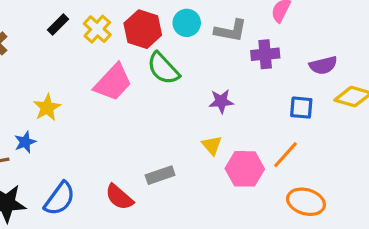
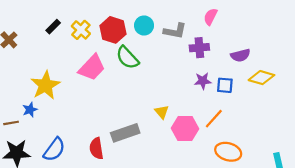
purple star: (221, 101) -> (203, 81), moved
yellow star: (47, 108) -> (45, 85), size x1.5
gray rectangle: (160, 175) -> (125, 133), size x1.4
red semicircle: (119, 197) -> (96, 148), turned 40

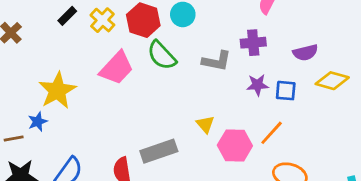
gray L-shape: (175, 31) -> (217, 61), moved

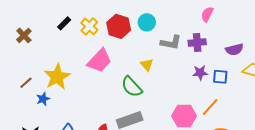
green semicircle: (162, 55) -> (132, 87), moved
gray L-shape: (217, 61) -> (171, 42), moved
yellow triangle: (205, 124) -> (147, 65), moved
brown line: (14, 138) -> (26, 83), moved, turned -32

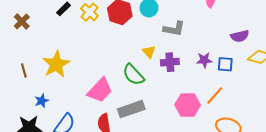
purple cross: (197, 42) -> (170, 62), moved
pink trapezoid: (99, 61) -> (100, 90), moved
brown line: (26, 83) -> (24, 71), turned -64
blue star: (43, 99) -> (42, 101), moved

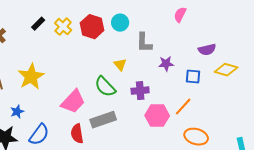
gray L-shape: (174, 29) -> (144, 43), turned 80
purple star: (204, 60) -> (166, 64), moved
purple cross: (170, 62) -> (140, 91), moved

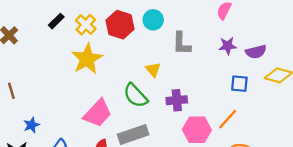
purple star: (166, 64) -> (228, 46), moved
yellow star: (31, 77) -> (87, 59), moved

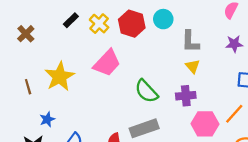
yellow star: (87, 59) -> (60, 77), moved
yellow triangle: (153, 69) -> (193, 66), moved
pink trapezoid: (98, 113) -> (107, 63), moved

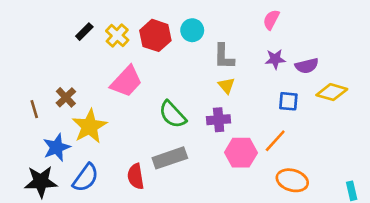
brown cross: (26, 34) -> (66, 97), moved
yellow star: (60, 77) -> (90, 126), moved
blue star: (47, 119) -> (57, 147), size x1.5

